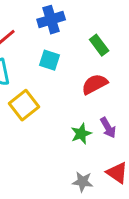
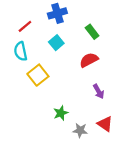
cyan square: (50, 60) -> (56, 43), turned 32
green star: (81, 134) -> (61, 113), moved

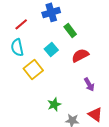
green rectangle: (92, 32) -> (70, 30), moved
cyan square: (56, 43) -> (51, 49), moved

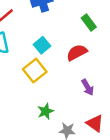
green rectangle: (70, 30) -> (89, 22), moved
yellow square: (33, 69) -> (35, 71), moved

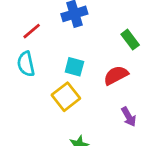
cyan square: (42, 45) -> (74, 67), turned -35

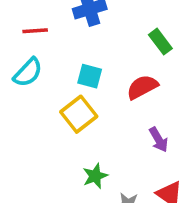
red line: (32, 31) -> (35, 31), turned 36
cyan semicircle: (26, 64) -> (28, 72), turned -125

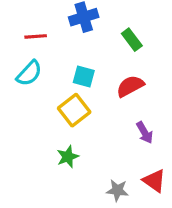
green rectangle: (160, 42) -> (132, 40), moved
green star: (95, 176) -> (68, 157), moved

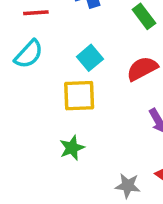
cyan square: (84, 76) -> (90, 58), turned 35
yellow square: (74, 110) -> (79, 96), turned 36

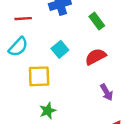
yellow square: (79, 96) -> (39, 76), moved

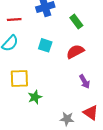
cyan square: (60, 49) -> (45, 45), turned -32
yellow square: (39, 76) -> (19, 78), moved

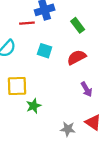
red line: (14, 19) -> (27, 23), moved

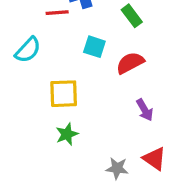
cyan square: (45, 51) -> (94, 47), moved
yellow square: (17, 86) -> (64, 94), moved

